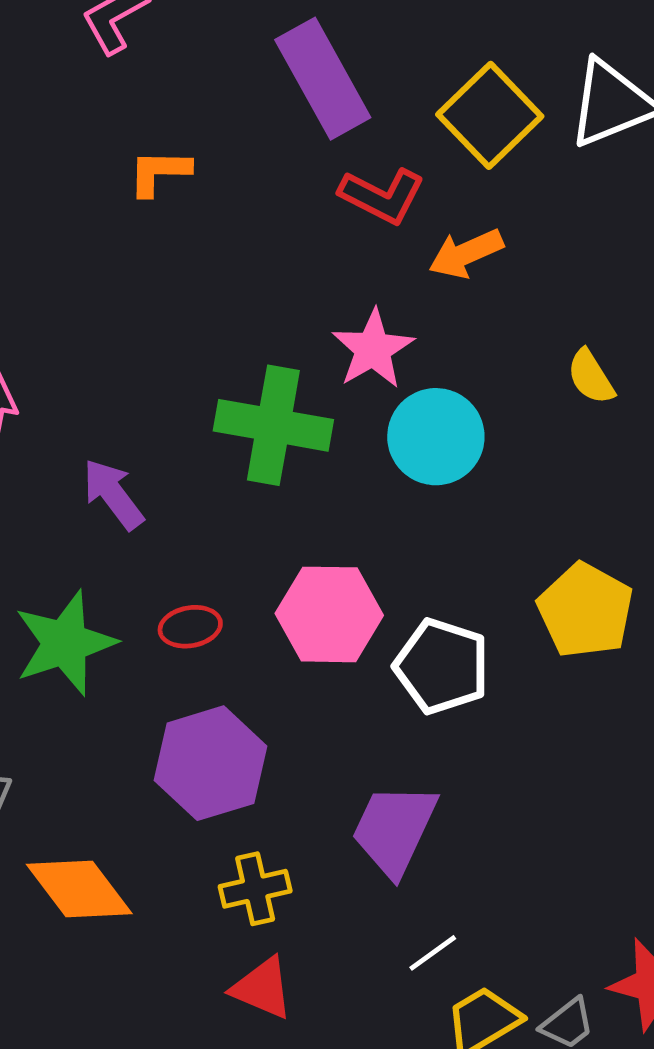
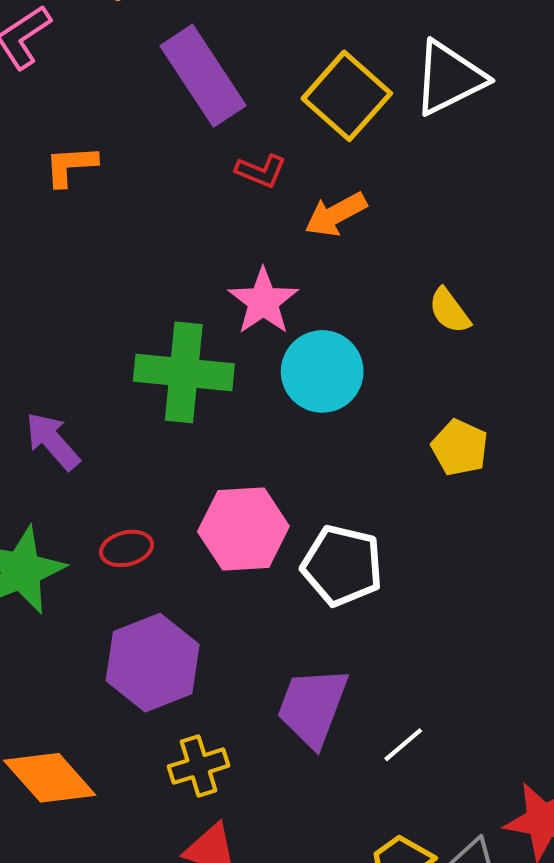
red L-shape: (382, 196) -> (261, 171), size x0.7
yellow pentagon: (585, 610) -> (460, 448), moved, size x0.7
white line: (433, 953) -> (403, 745), moved

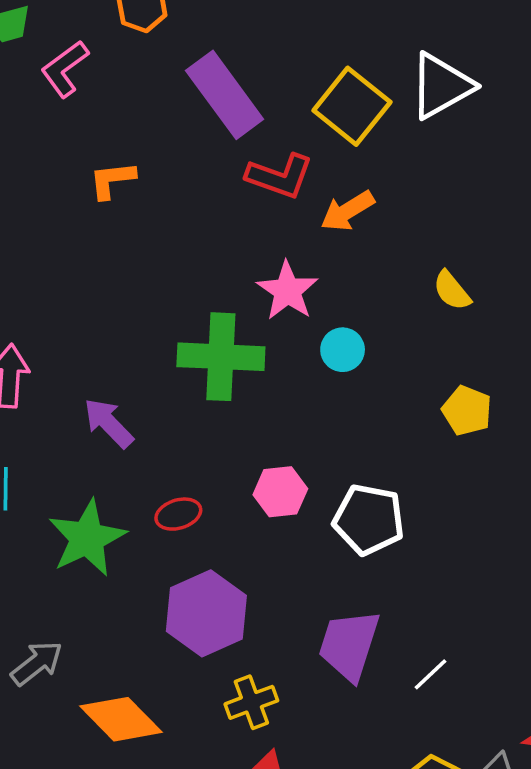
red L-shape: (261, 171) -> (280, 176), size x1.5
cyan circle: (322, 371) -> (343, 350), size x0.6
pink hexagon: (243, 529) -> (280, 492), size x0.7

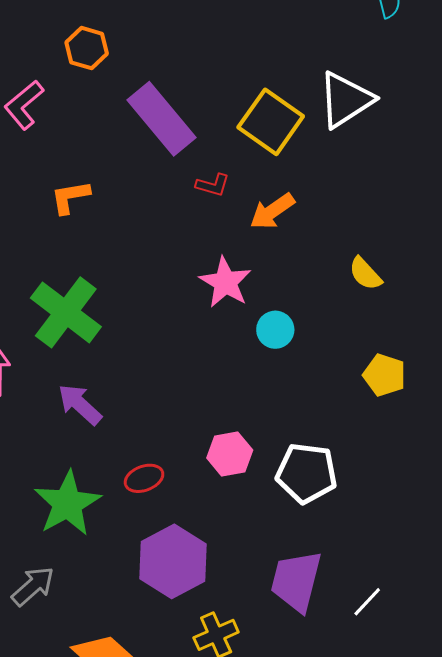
red L-shape: (280, 176) -> (213, 185), size x0.6
green cross: (221, 357) -> (66, 312), moved, turned 38
gray arrow: (37, 663) -> (33, 586), moved

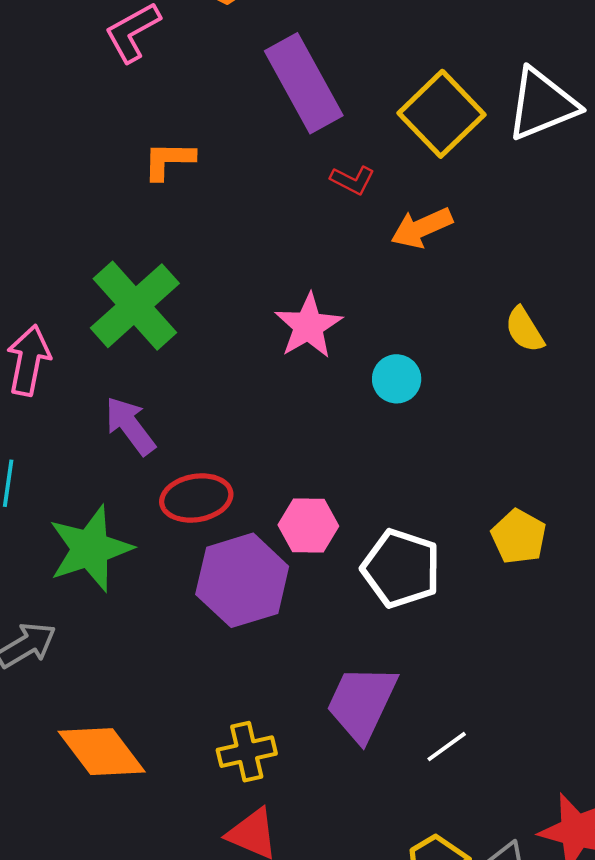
pink star: (225, 282) -> (308, 326), moved
yellow pentagon: (384, 375) -> (519, 537), moved
red ellipse: (144, 478) -> (196, 498), moved, size x1.4
purple hexagon: (173, 561) -> (242, 580), moved

